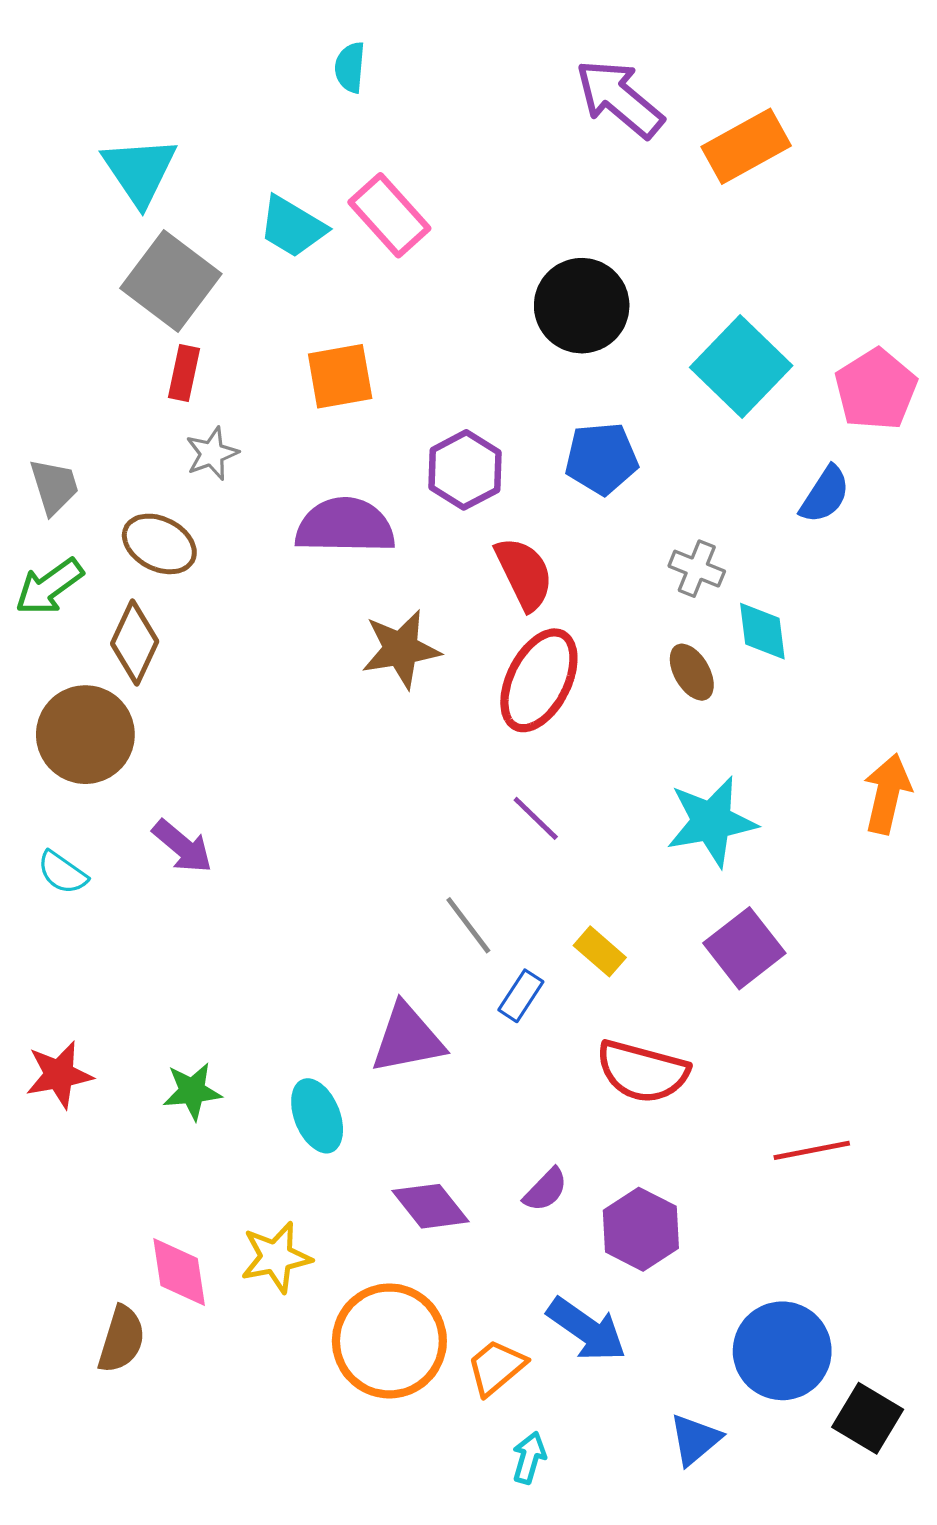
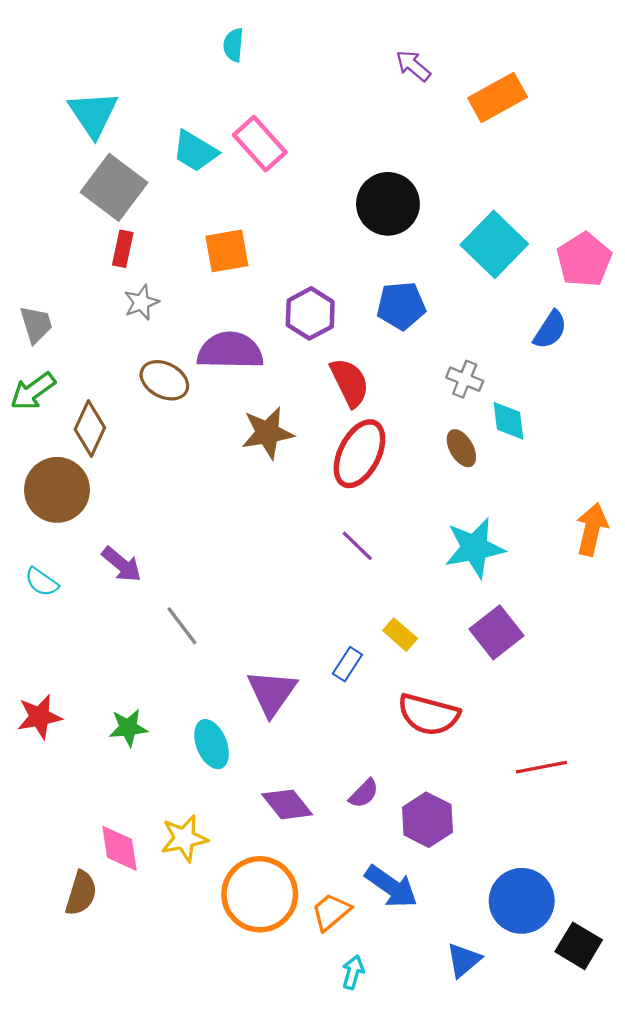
purple arrow: (619, 99) -> (413, 66), size x0.6
brown ellipse: (159, 544) -> (164, 380), moved
gray line: (468, 925) -> (182, 626), moved
purple triangle: (407, 1039) -> (272, 693), turned -44

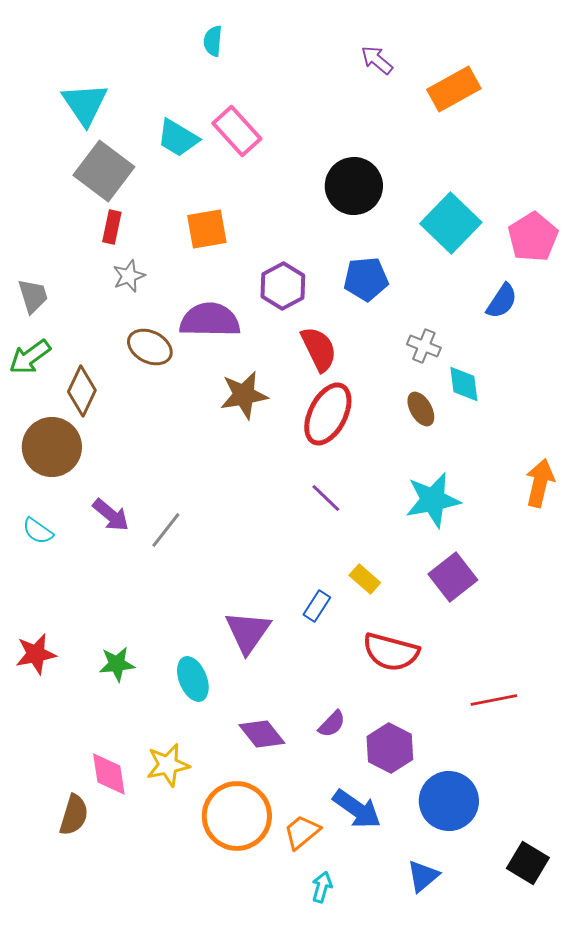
gray line: (182, 626) -> (166, 530), moved, turned 75
blue circle: (522, 901) -> (449, 801), moved

